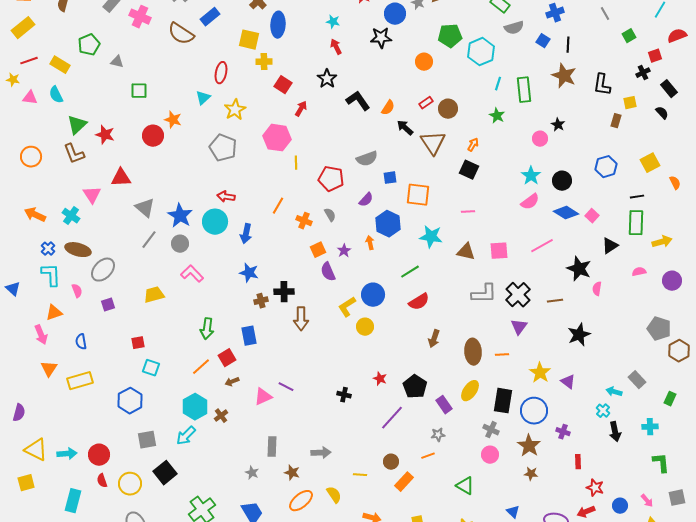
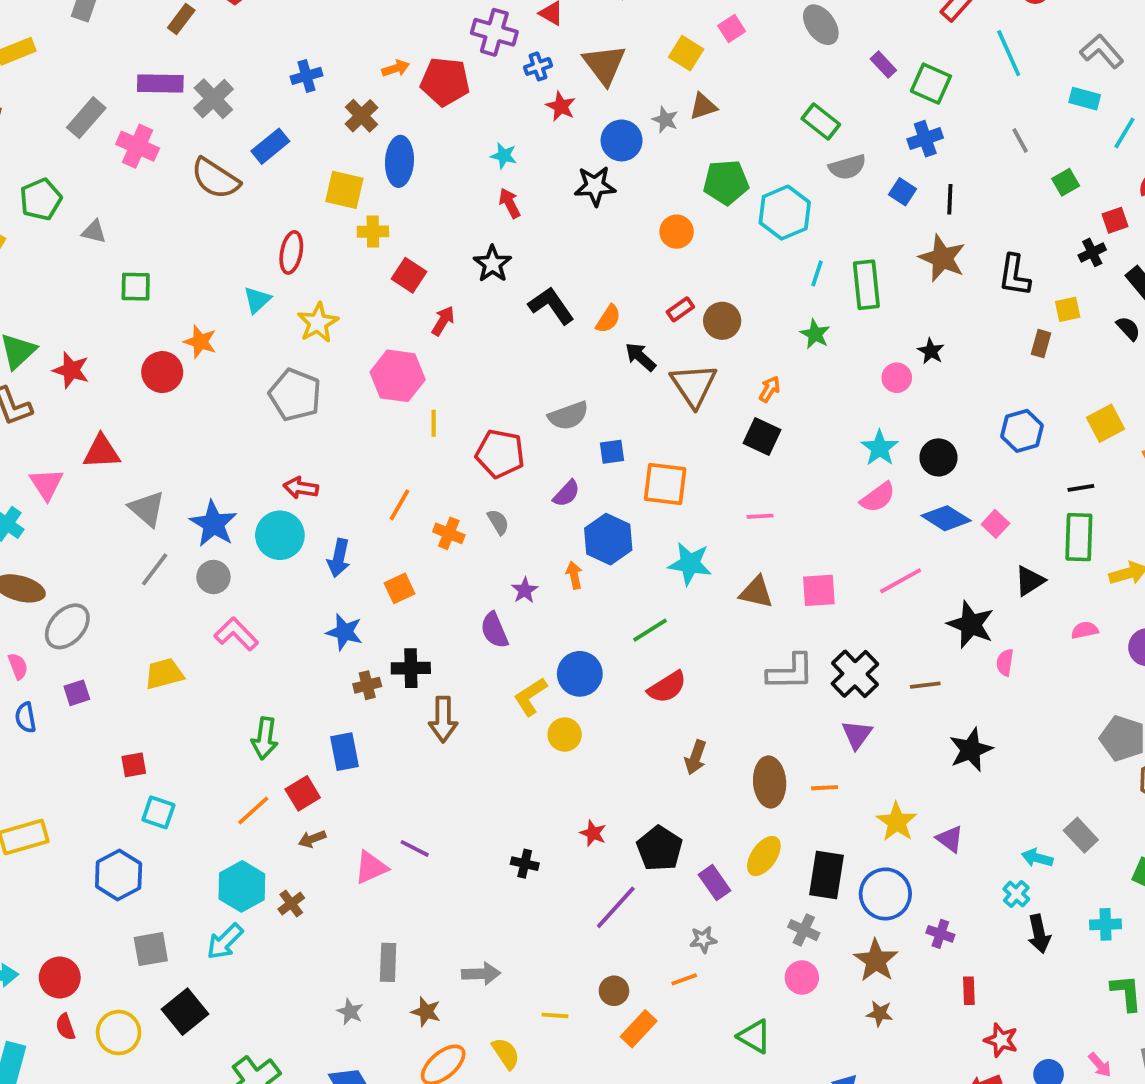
orange square: (318, 250) -> (399, 588), moved
blue semicircle: (81, 342) -> (26, 717), moved

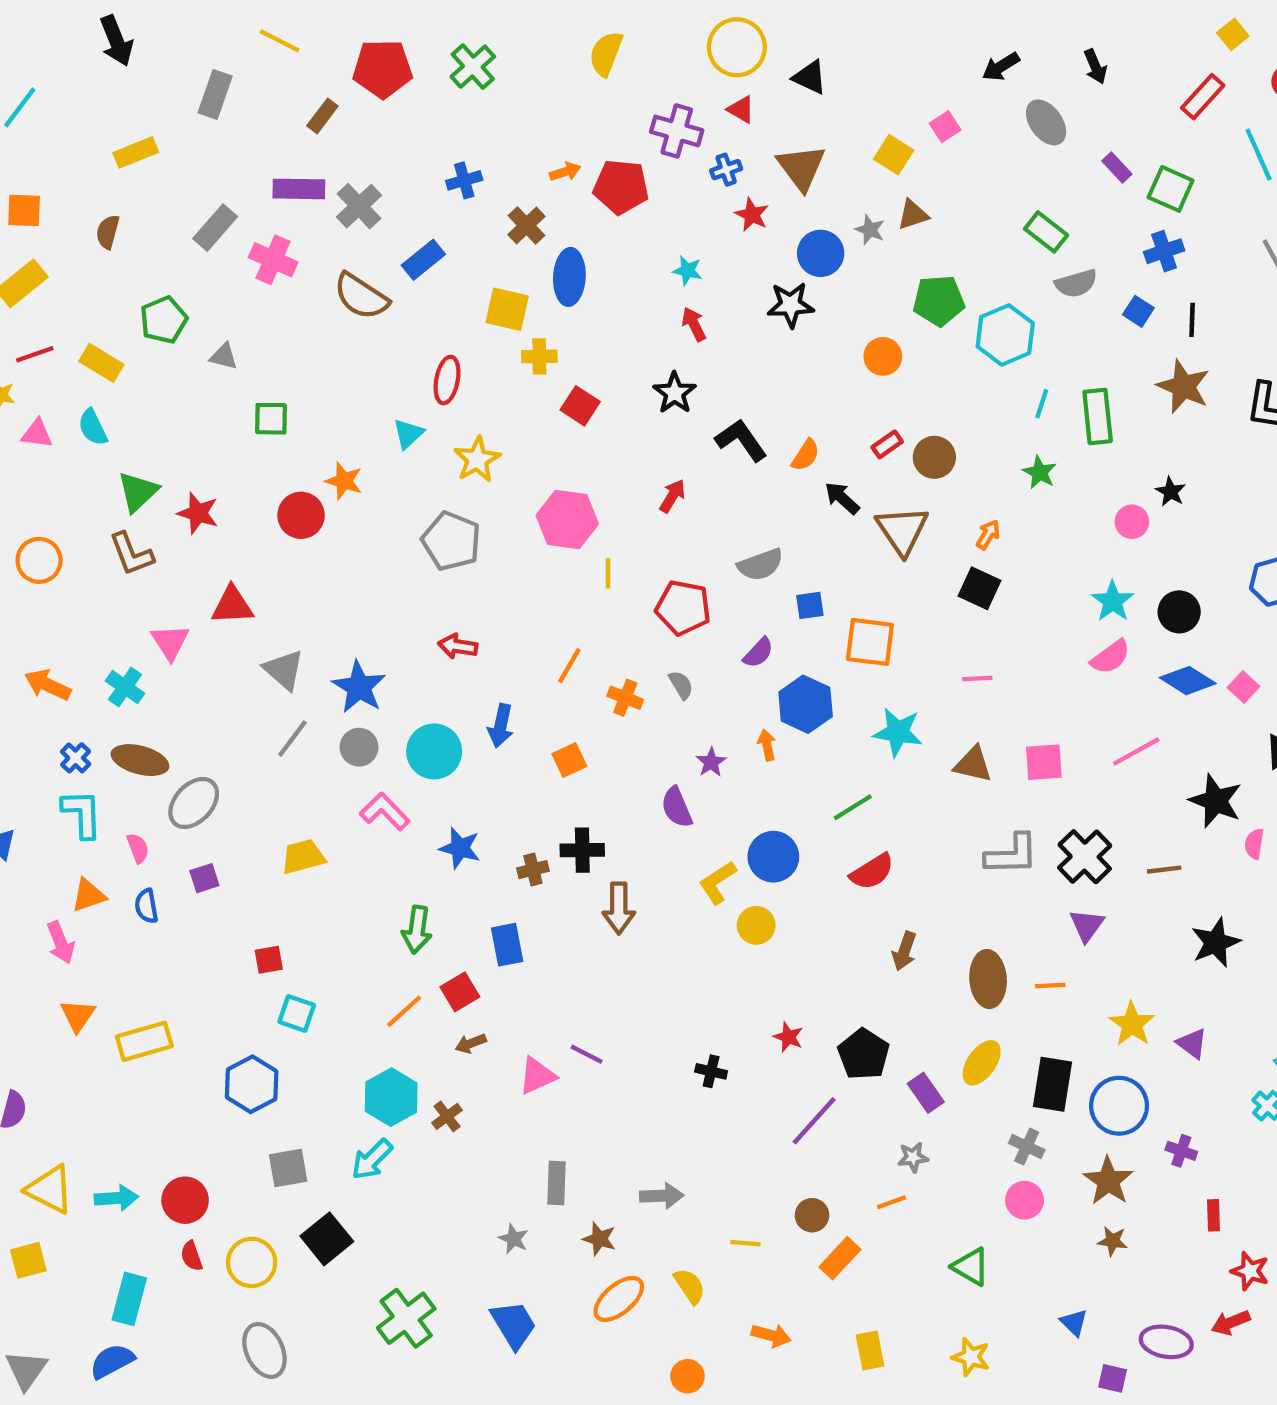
red arrow: (443, 321) -> (672, 496), moved
cyan circle: (280, 535) -> (434, 751), moved
blue star: (344, 632) -> (460, 848), moved

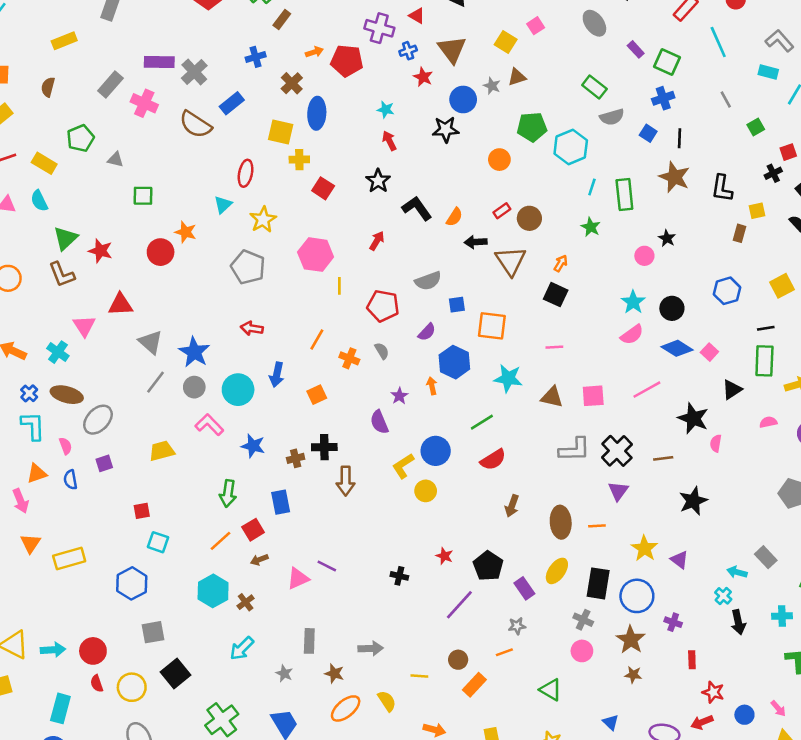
brown rectangle: (322, 116) -> (282, 19), moved
black arrow: (842, 498) -> (476, 242), turned -45
cyan arrow: (372, 1159) -> (242, 648), moved

